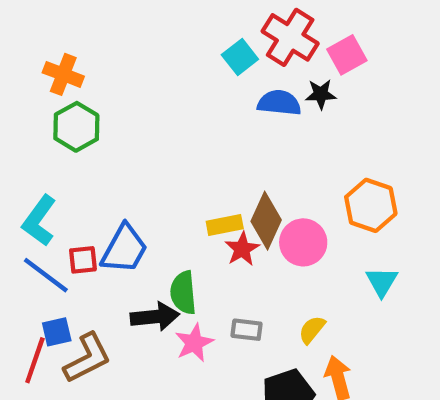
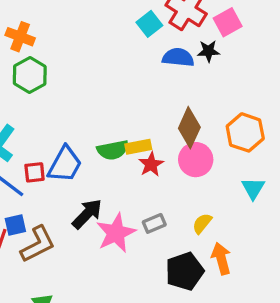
brown diamond: (266, 221) -> (189, 128), moved
green semicircle: (183, 293) -> (113, 150), moved, turned -96
black arrow: (155, 317) -> (87, 214), turned -40
gray rectangle: (247, 330) -> (154, 223), turned -30
pink star: (194, 343) -> (116, 233), size x1.4

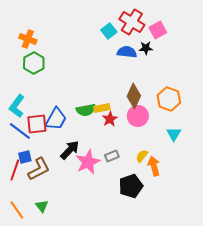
red square: (35, 172) -> (37, 124), size x1.5
orange arrow: (221, 259) -> (154, 166), moved

